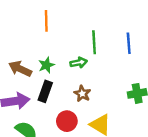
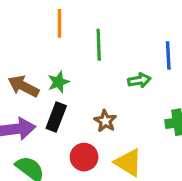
green line: (94, 42) -> (99, 45), moved
green arrow: (79, 63) -> (139, 80), moved

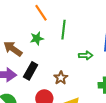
orange line: (59, 23) -> (41, 13), turned -42
green star: (58, 82) -> (37, 38), moved

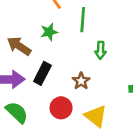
green arrow: (86, 55) -> (101, 50), moved, turned 96

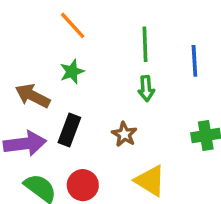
green line: (83, 20) -> (145, 44), moved
red circle: (61, 108) -> (83, 185), moved

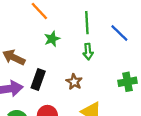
blue line: (194, 61) -> (119, 33), turned -42
green star: (72, 72) -> (52, 39), moved

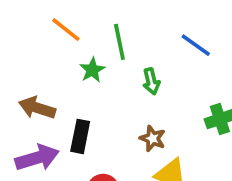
green line: (87, 23) -> (119, 42), moved
brown star: (74, 82) -> (153, 138), moved

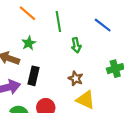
green star: (92, 70) -> (29, 43), moved

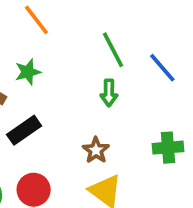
green line: (58, 22) -> (113, 50), moved, turned -30
black rectangle: (34, 76) -> (24, 130), turned 30

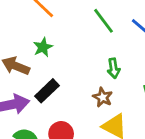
green arrow: (109, 93) -> (114, 68), moved

